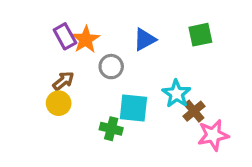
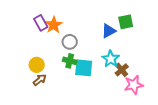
blue triangle: (145, 39) -> (109, 31), moved
brown arrow: (63, 81) -> (40, 80), moved
green cross: (111, 129) -> (70, 61), moved

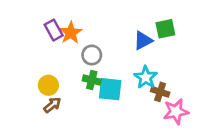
brown cross: (122, 70) -> (160, 92), turned -32

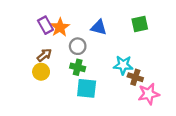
blue triangle: (143, 41) -> (99, 27), moved, turned 42
cyan star: (146, 77) -> (123, 65), turned -30
cyan square: (110, 89) -> (87, 88), moved
brown arrow: (52, 105) -> (44, 55), moved

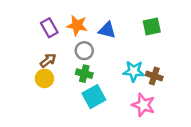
orange star: (60, 27) -> (77, 25), moved, turned -30
brown cross: (135, 77) -> (154, 76), moved
cyan square: (87, 88) -> (94, 97), turned -35
pink star: (149, 94) -> (143, 105), moved, turned 30

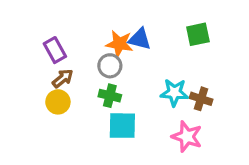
orange star: (77, 25) -> (119, 44), moved
purple rectangle: (49, 28) -> (55, 50), moved
cyan square: (94, 97) -> (122, 126), turned 30

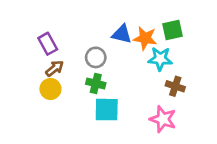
orange star: (119, 44) -> (145, 38), moved
cyan star: (174, 93) -> (160, 59), moved

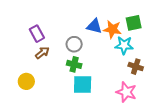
yellow circle: (50, 89) -> (26, 81), moved

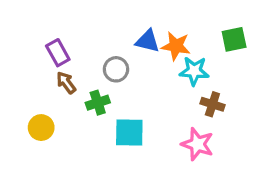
green square: (134, 23) -> (234, 39), moved
brown arrow: (42, 53) -> (66, 83), turned -88
green cross: (74, 64) -> (98, 103), moved, turned -32

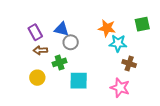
blue triangle: (148, 41) -> (62, 29), moved
brown arrow: (66, 83) -> (40, 50), turned -56
yellow circle: (41, 128) -> (37, 78), moved

